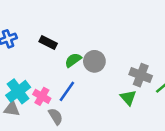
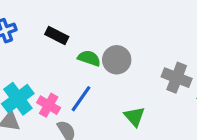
green semicircle: (73, 60) -> (89, 58), turned 54
green triangle: (128, 98) -> (135, 117), moved

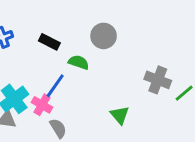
gray circle: (117, 60) -> (104, 36), moved
blue line: (81, 99) -> (55, 86), moved

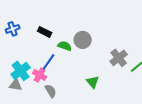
gray circle: (104, 36) -> (83, 40), moved
gray cross: (158, 80) -> (119, 58), turned 30

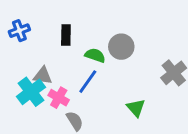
black rectangle: (45, 32) -> (66, 35), turned 64
blue line: (49, 62) -> (88, 82), moved
gray triangle: (16, 85) -> (43, 76), moved

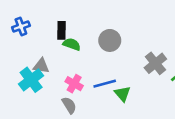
green semicircle: (95, 55) -> (72, 44), moved
blue line: (88, 82) -> (105, 84), moved, turned 40
pink cross: (59, 98) -> (74, 84), moved

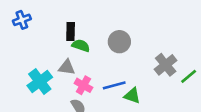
blue cross: (21, 27) -> (22, 20), moved
gray triangle: (41, 66) -> (67, 67), moved
green triangle: (122, 94) -> (132, 96), turned -30

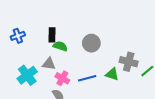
blue cross: (22, 20) -> (18, 36), moved
gray cross: (166, 65) -> (129, 62), turned -36
green triangle: (132, 96) -> (112, 74), moved

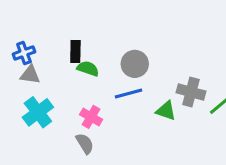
gray triangle: (49, 64) -> (30, 75), moved
blue line: (87, 78) -> (129, 94), moved

